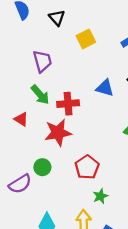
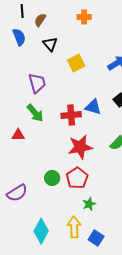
red cross: (68, 104) -> (71, 115), moved
red triangle: (21, 119) -> (18, 135), turned -32
red star: (58, 133) -> (80, 147), moved
green circle: (42, 167) -> (52, 178), moved

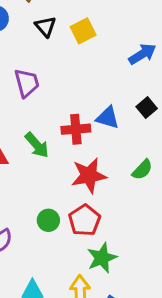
yellow square: (76, 63) -> (83, 31), moved
green arrow: (35, 113) -> (37, 145), moved
green star: (89, 204) -> (102, 258), size x1.5

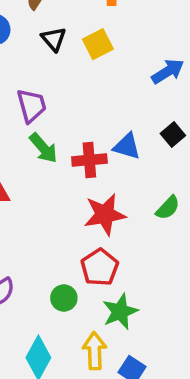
green arrow: (37, 145) -> (43, 148), moved
green circle: (48, 220) -> (64, 298), moved

